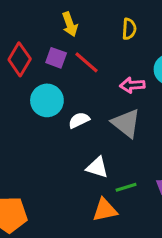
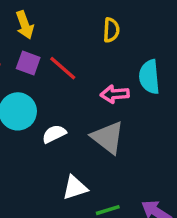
yellow arrow: (70, 24) -> (25, 25), moved
white triangle: (97, 167) -> (75, 188), turned -35

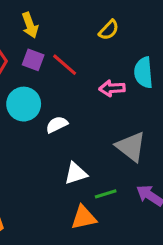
yellow semicircle: (111, 30) -> (109, 30), turned 40
gray triangle: (108, 137) -> (131, 147), moved

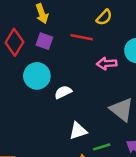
red line: (65, 65) -> (82, 37), moved, turned -30

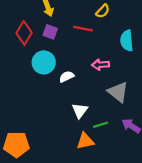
pink arrow: (107, 63) -> (101, 65), moved
white triangle: (78, 131) -> (80, 111), turned -35

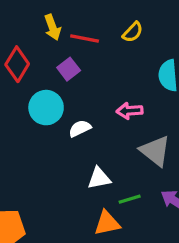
red line: (83, 29) -> (85, 39), moved
purple square: (50, 32) -> (69, 69), moved, turned 32
white triangle: (80, 111) -> (99, 178), turned 42

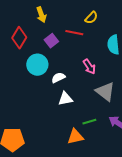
red line: (85, 39) -> (74, 33), moved
pink arrow: (130, 111) -> (89, 67), turned -119
white triangle: (99, 178) -> (65, 99), moved

